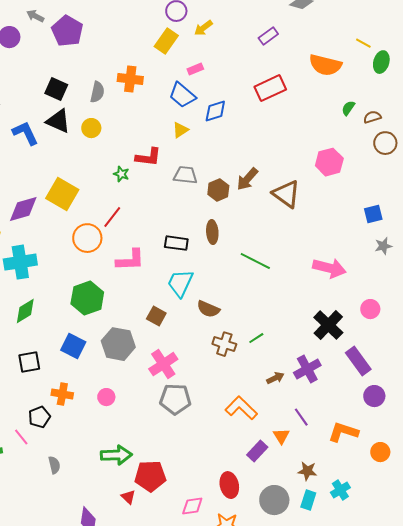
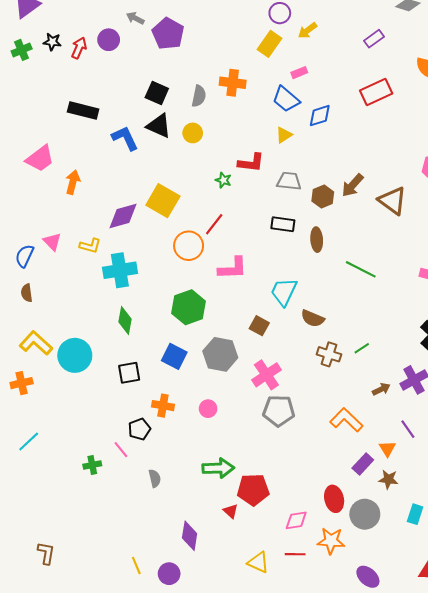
black rectangle: (176, 243) -> (283, 224), moved
green diamond: (25, 311) -> (125, 321), turned -48
brown star: (307, 471) -> (388, 479), moved
gray circle: (274, 500) -> (365, 514), moved

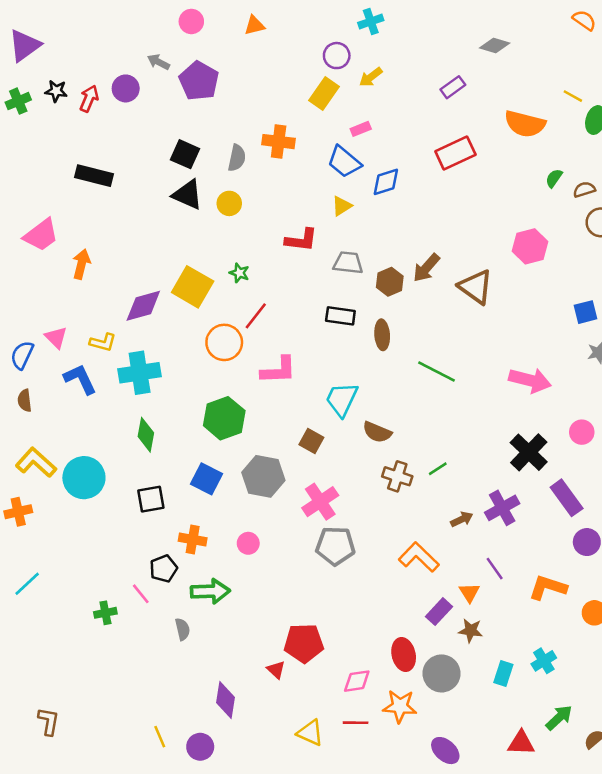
blue L-shape: (125, 138) -> (80, 379), moved
green star: (223, 180) -> (239, 273), moved
green arrow: (218, 468) -> (210, 591), moved

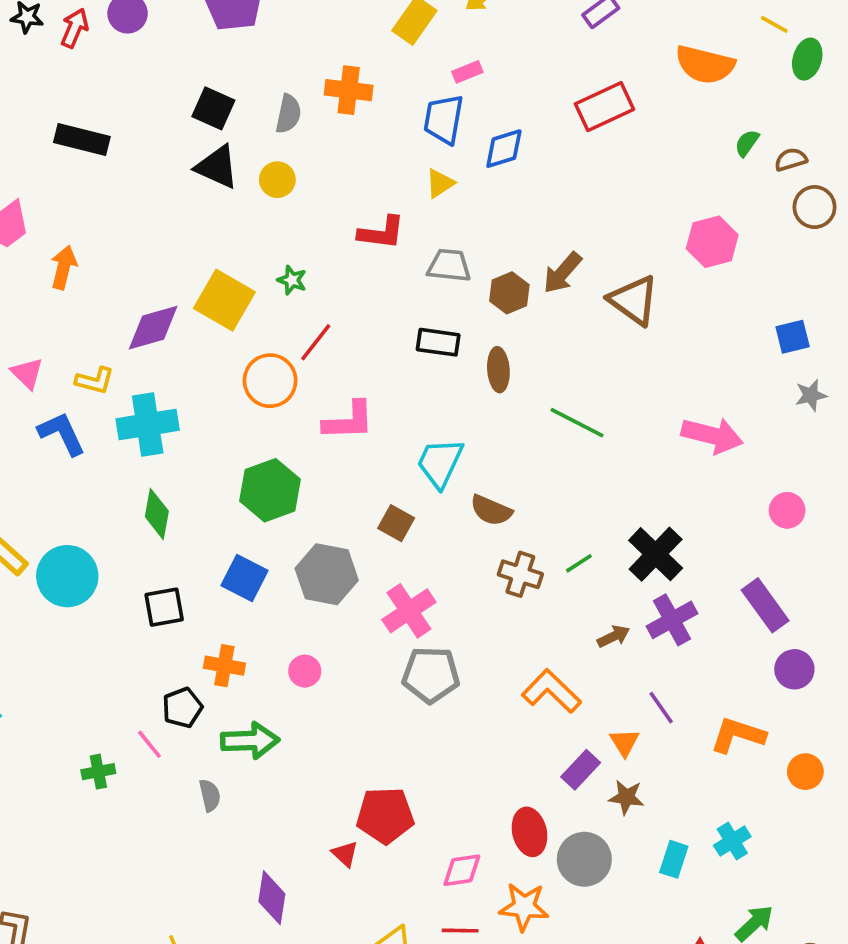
blue trapezoid: (344, 162) -> (444, 119), turned 60
black cross: (529, 452) -> (656, 554), moved

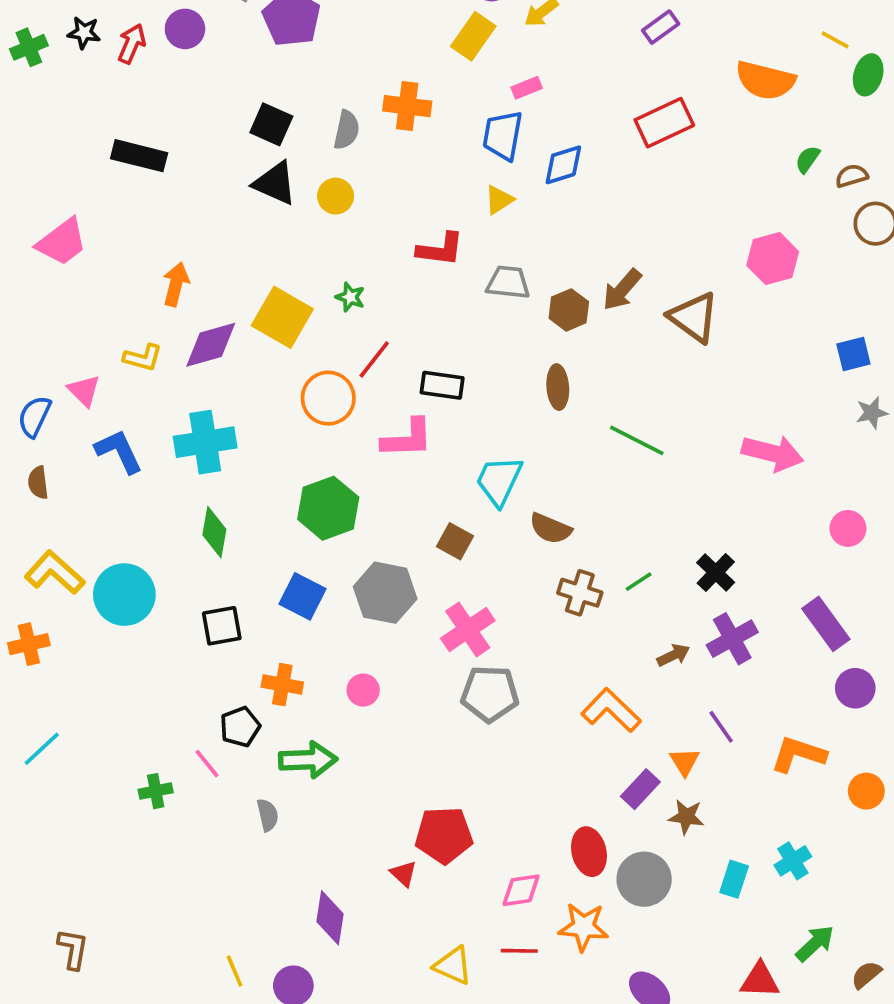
orange arrow: (64, 267) -> (176, 284), moved
black rectangle: (438, 342) -> (442, 385), moved
yellow L-shape: (95, 381) -> (143, 358), moved
black cross: (656, 554) -> (716, 573), size x0.7

